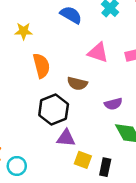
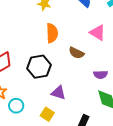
black hexagon: (54, 110) -> (39, 67), moved
yellow square: (83, 160) -> (47, 114), moved

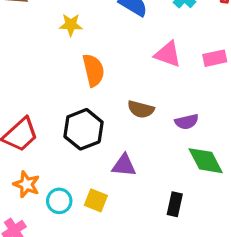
brown semicircle: (76, 53) -> (141, 109), moved
yellow square: (47, 114) -> (96, 200), moved

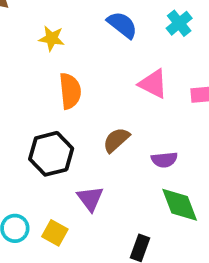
brown semicircle: (141, 109) -> (116, 140), turned 116
purple triangle: (124, 165) -> (90, 199), turned 40

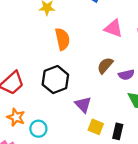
brown semicircle: (116, 140) -> (105, 65), moved
yellow square: (55, 233) -> (96, 127), moved

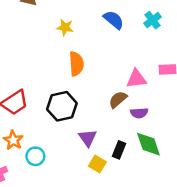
pink triangle: (114, 28) -> (136, 79), moved, turned -36
black rectangle: (118, 131) -> (119, 150), moved

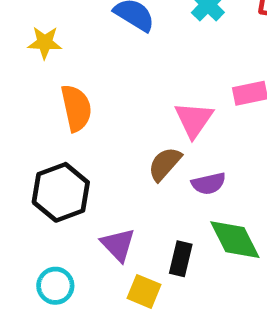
pink triangle: (136, 79) -> (194, 120), turned -40
cyan circle: (35, 156) -> (55, 286), moved

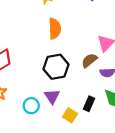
black hexagon: (61, 192) -> (56, 67), moved
purple triangle: (118, 245) -> (52, 97), moved

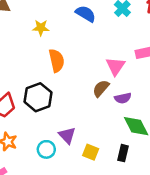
black hexagon: (56, 67) -> (38, 97), moved
black rectangle: (89, 104) -> (123, 153), moved

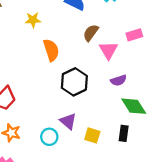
brown semicircle: (101, 88) -> (91, 33), moved
black hexagon: (38, 97) -> (74, 82), moved

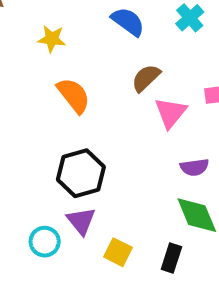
orange semicircle: (51, 50) -> (74, 95), turned -30
purple semicircle: (118, 80) -> (194, 167), moved
black hexagon: (74, 82) -> (81, 173), moved

